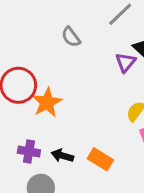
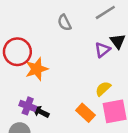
purple cross: (29, 152) -> (28, 106), moved
orange rectangle: (100, 159) -> (85, 113), moved

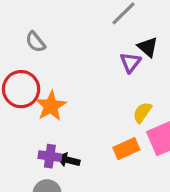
gray semicircle: (64, 23) -> (35, 42), moved
orange rectangle: (85, 113) -> (126, 149), turned -54

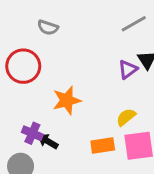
gray semicircle: (35, 42) -> (48, 27), turned -48
orange star: (51, 106) -> (67, 100), moved

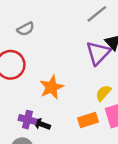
gray semicircle: (48, 27) -> (26, 29), turned -36
purple triangle: (128, 69) -> (98, 53), size x1.5

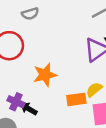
orange rectangle: (88, 120) -> (76, 99), moved

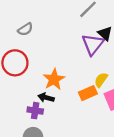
black arrow: (29, 109) -> (46, 98), moved

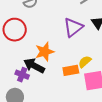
purple triangle: (93, 44) -> (73, 27), moved
black arrow: (46, 98) -> (34, 66), size x1.5

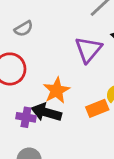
purple cross: (22, 75) -> (26, 117), moved

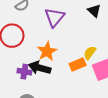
purple triangle: (88, 50) -> (55, 17), moved

